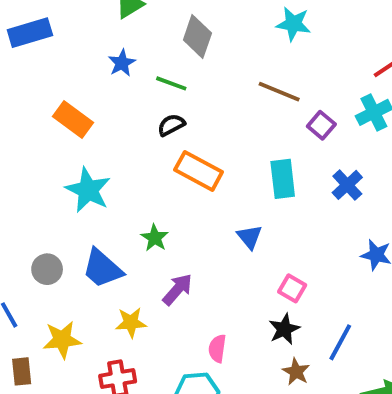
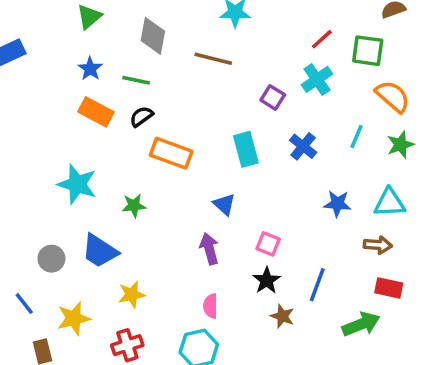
brown line: (279, 92) -> (213, 59), moved
orange rectangle: (73, 120) -> (96, 112), moved
green star: (155, 238) -> (134, 206), moved, turned -30
purple arrow: (177, 289) -> (209, 249), moved, turned -48

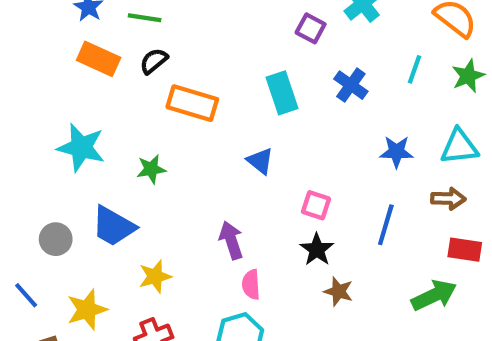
purple arrow: (209, 249) -> (231, 240), moved
blue line: (317, 285) -> (386, 225), moved

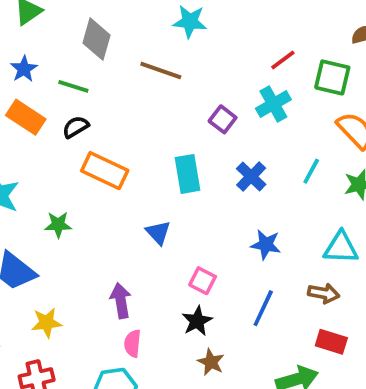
blue star: (396, 152) -> (266, 245), moved

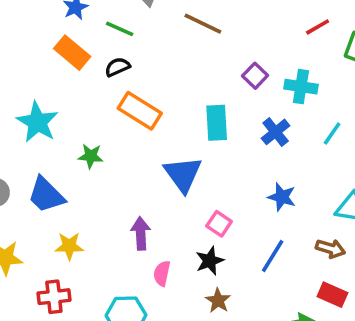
cyan cross: (273, 104) -> (301, 87), moved, turned 32
blue triangle: (158, 233) -> (183, 174), size x1.6
pink semicircle: (133, 343) -> (162, 273), moved

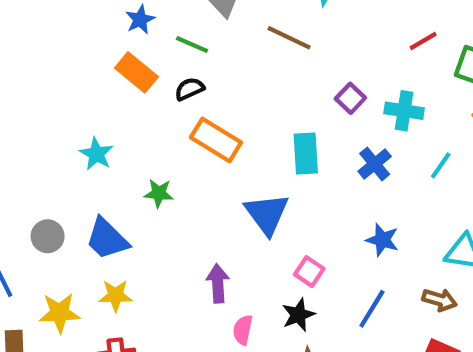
cyan star: (37, 122) -> (96, 154), size x0.7
yellow star: (69, 246) -> (115, 296), moved

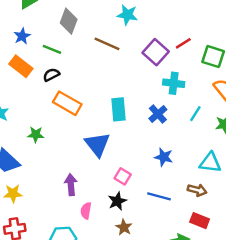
purple square: (350, 98) -> (156, 52), moved, size x1.5
blue line: (372, 309) -> (159, 196), turned 75

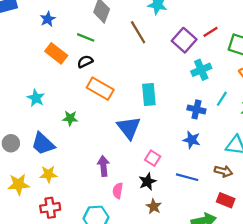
blue star: (22, 36) -> (48, 19), moved
brown line: (107, 44) -> (138, 32), turned 35
cyan cross: (174, 83) -> (201, 70), turned -30
blue cross: (158, 114) -> (196, 109), moved, turned -36

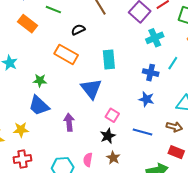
black semicircle: (85, 61) -> (78, 30), moved
blue trapezoid: (43, 144) -> (39, 106), moved
pink semicircle: (118, 191) -> (88, 160), moved

